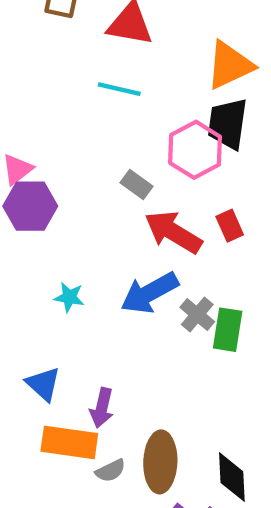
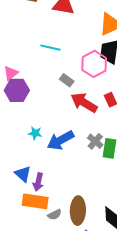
cyan line: (119, 89) -> (50, 48), moved
blue arrow: (150, 293) -> (61, 140), moved
purple arrow: (102, 408) -> (38, 182), moved

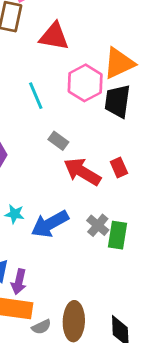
cyan line: (50, 48) -> (36, 96), turned 54
pink hexagon: (94, 64) -> (85, 83), moved

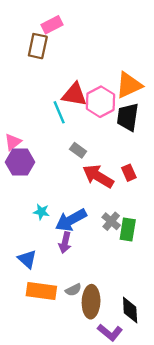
red triangle: (54, 36) -> (74, 95), moved
purple arrow: (19, 282) -> (65, 243), moved
gray semicircle: (41, 327) -> (73, 290), moved

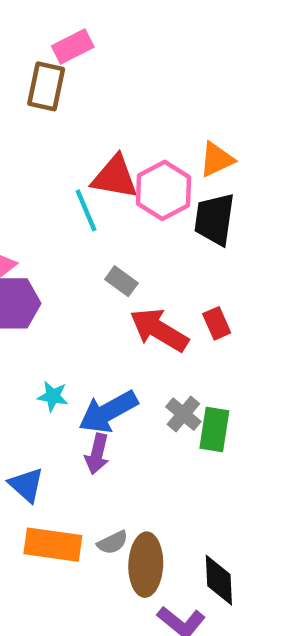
orange triangle: (129, 85) -> (217, 159), size x0.7

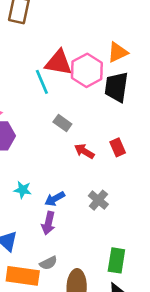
red arrow: (159, 330) -> (84, 151), size x0.6
blue arrow: (108, 412) -> (55, 199), size x0.6
green rectangle: (214, 430) -> (116, 260), moved
gray semicircle: (113, 542) -> (48, 263), moved

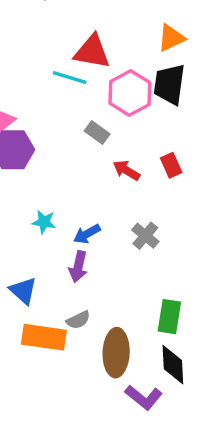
pink hexagon: (87, 70) -> (130, 93), moved
cyan line: (42, 82) -> (70, 77), turned -50

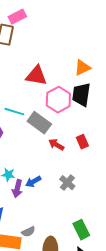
cyan line: (70, 77) -> (14, 112), moved
gray rectangle: (97, 132) -> (39, 123), size x1.6
purple arrow: (78, 267) -> (17, 189), moved
green rectangle: (169, 317) -> (81, 230), turned -36

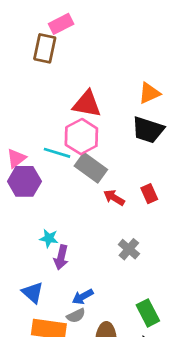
black trapezoid: (81, 95) -> (148, 130), turned -80
pink hexagon: (58, 100) -> (81, 137), moved
blue arrow: (33, 182) -> (83, 297), moved

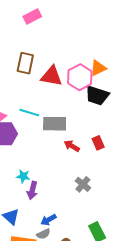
brown rectangle: (45, 48) -> (25, 63), moved
pink hexagon: (81, 137) -> (80, 77), moved
gray rectangle: (91, 168) -> (55, 124), turned -35

